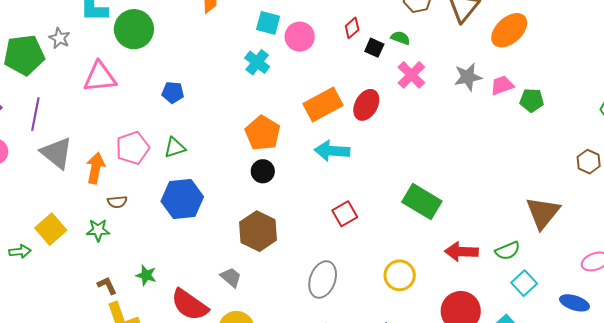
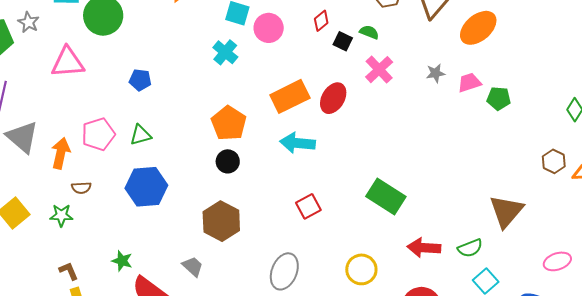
gray star: (468, 77) -> (436, 73), size x0.7
green star: (146, 275) -> (122, 261), moved

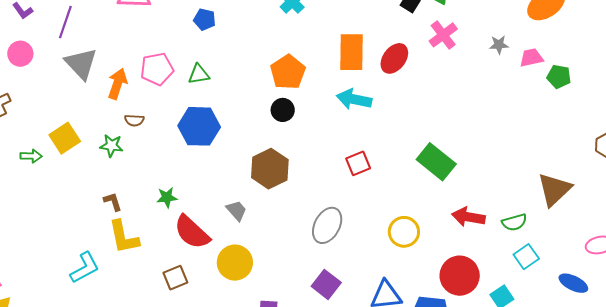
orange rectangle: (290, 96) -> (352, 52), turned -69
green star: (122, 261) -> (167, 197), turned -30

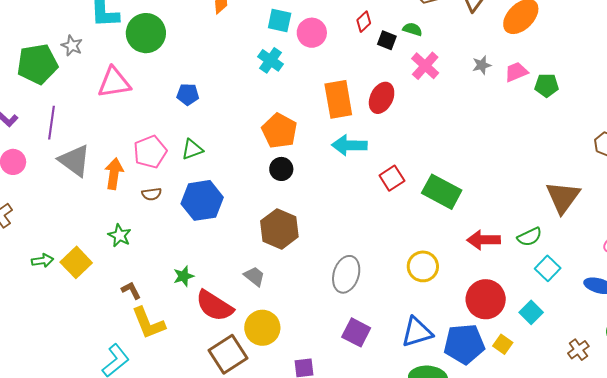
brown semicircle: (134, 120) -> (152, 194), moved
yellow square: (65, 138) -> (76, 262), moved
green star: (111, 146) -> (120, 235), turned 30
red square: (358, 163) -> (392, 178), moved
brown square: (175, 278) -> (228, 354), moved, size x1.5

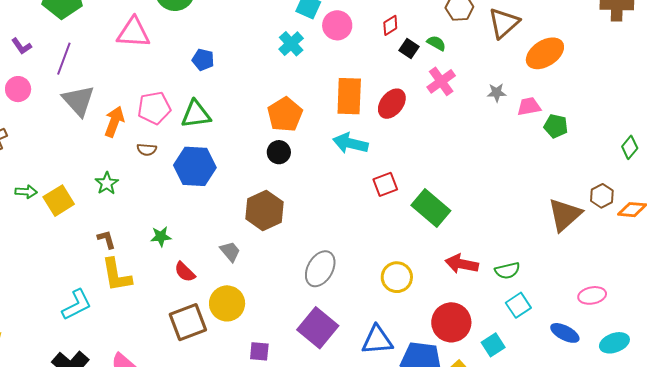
green triangle: (192, 149) -> (196, 114), size x1.4
brown triangle: (563, 197) -> (565, 215), moved
red semicircle: (214, 306) -> (185, 272), size x0.6
purple square: (356, 332) -> (318, 328), size x1.4

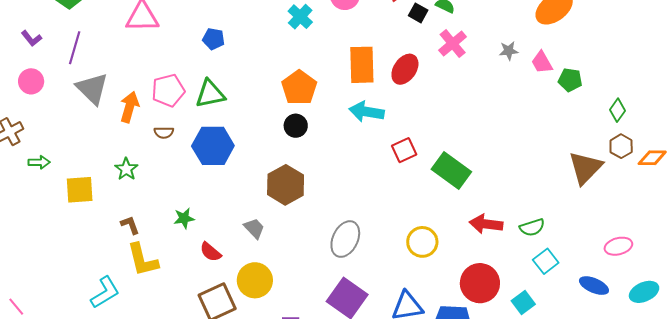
pink trapezoid: (529, 106) -> (542, 62), turned -105
green diamond: (630, 147) -> (618, 110), moved
green arrow: (26, 192) -> (39, 162), moved
yellow square: (59, 201) -> (80, 190), turned 32

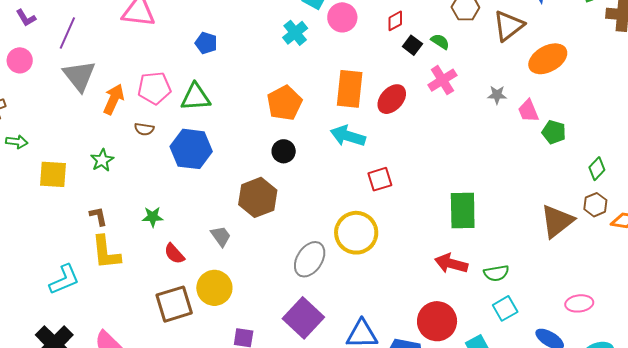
black circle: (296, 126) -> (284, 151), moved
green rectangle: (451, 171) -> (463, 211), moved, turned 45
yellow circle: (422, 242) -> (356, 233), moved, size x1.4

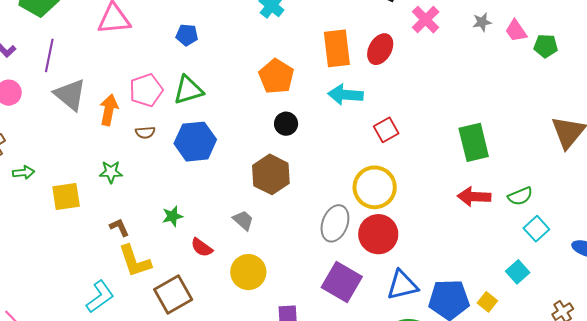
green star: (102, 160) -> (111, 172), turned -30
brown square: (174, 304) -> (173, 294), moved
red circle: (437, 321) -> (378, 234), moved

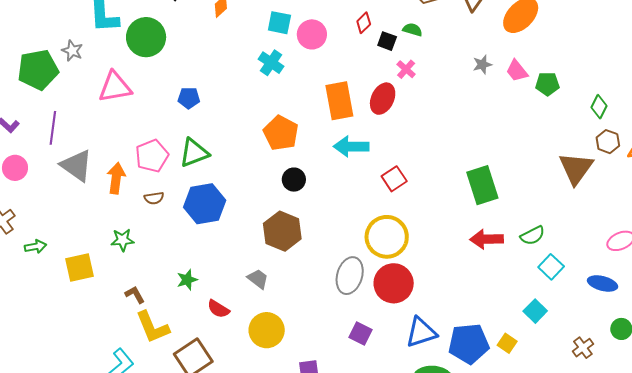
pink cross: (426, 20) -> (406, 69), moved, size x0.7
purple square: (342, 282) -> (360, 334), size x0.6

